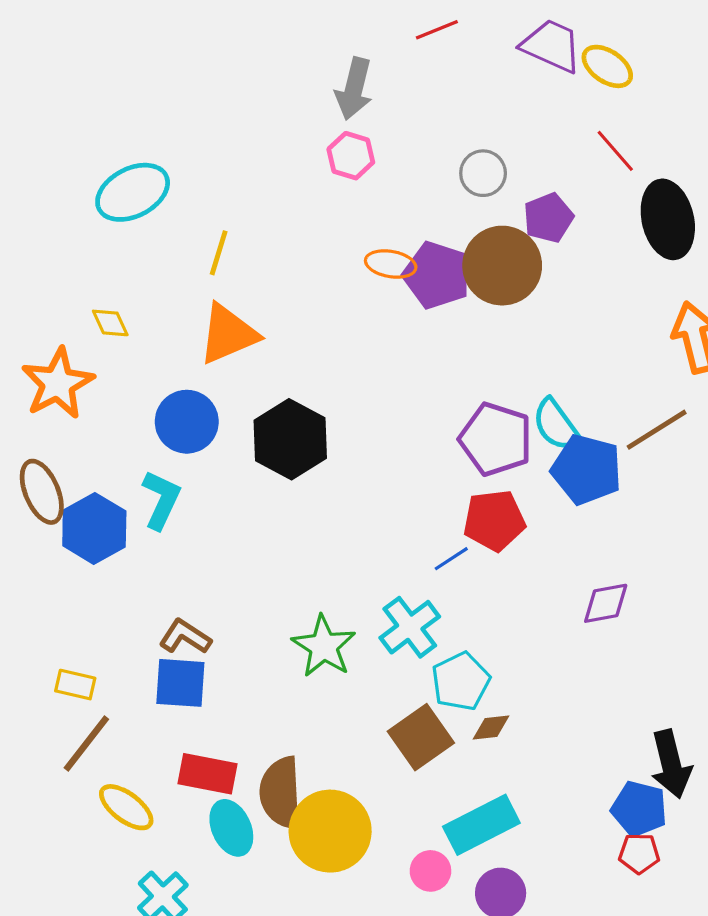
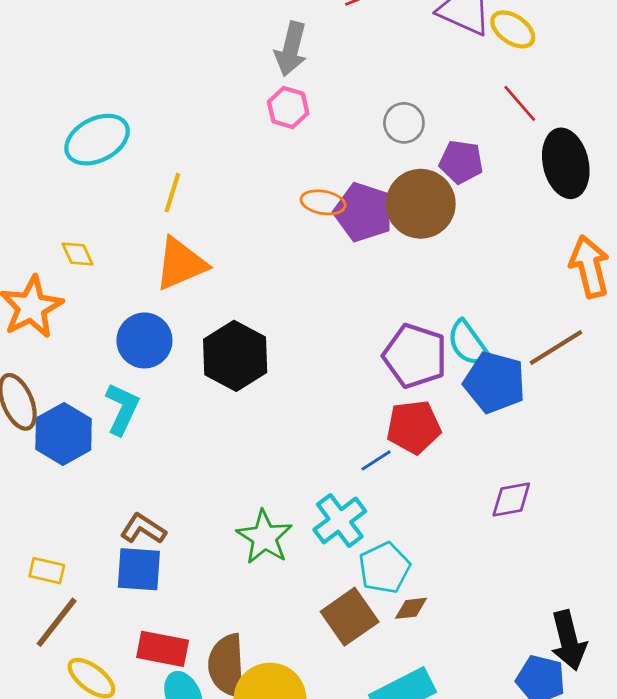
purple pentagon: (548, 218) -> (461, 162), turned 30

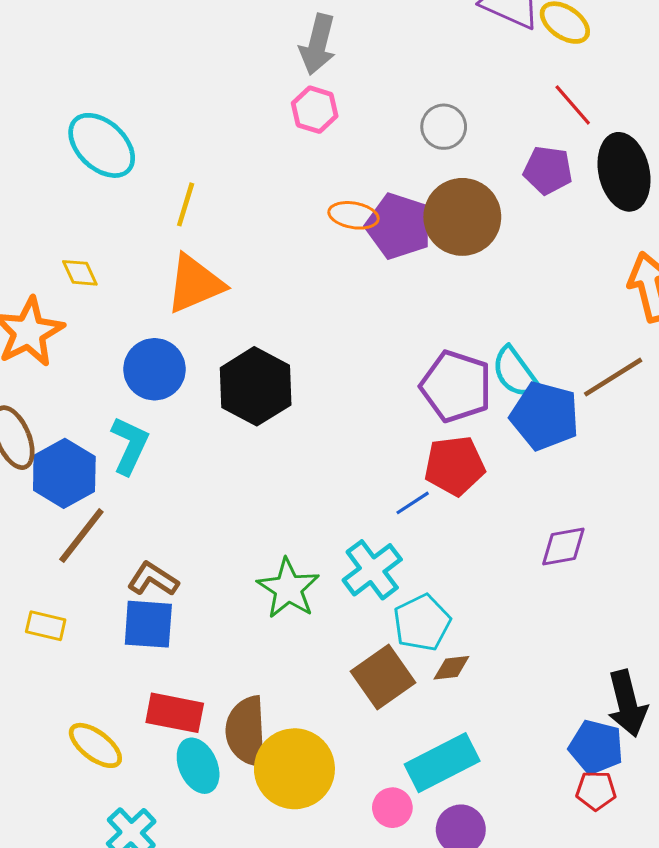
cyan ellipse: (97, 140) -> (102, 145), turned 70
purple pentagon: (461, 162) -> (548, 170), moved
brown line: (57, 622) -> (81, 536), moved

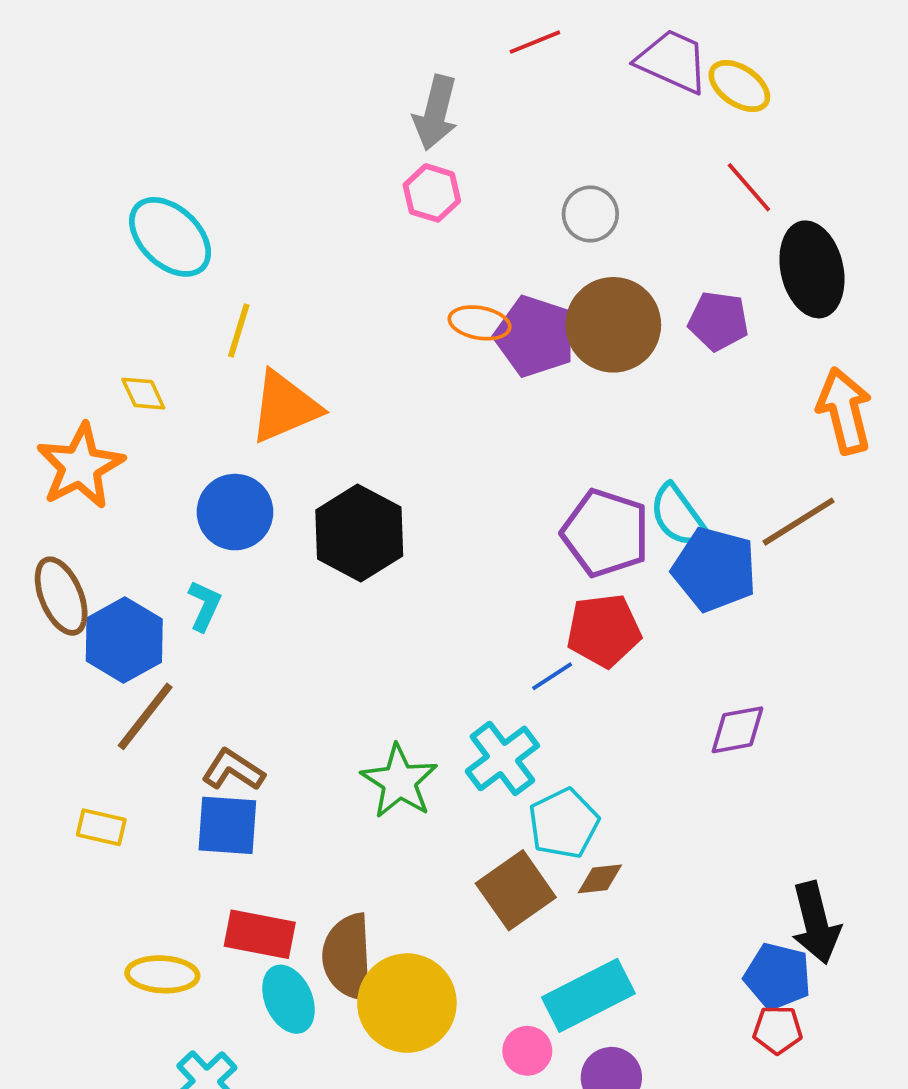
purple pentagon: (548, 170) -> (718, 321), moved
yellow line: (186, 204) -> (239, 331), moved
cyan L-shape: (130, 445) -> (204, 606), size x0.7
yellow ellipse: (95, 745) -> (162, 974), turned -34

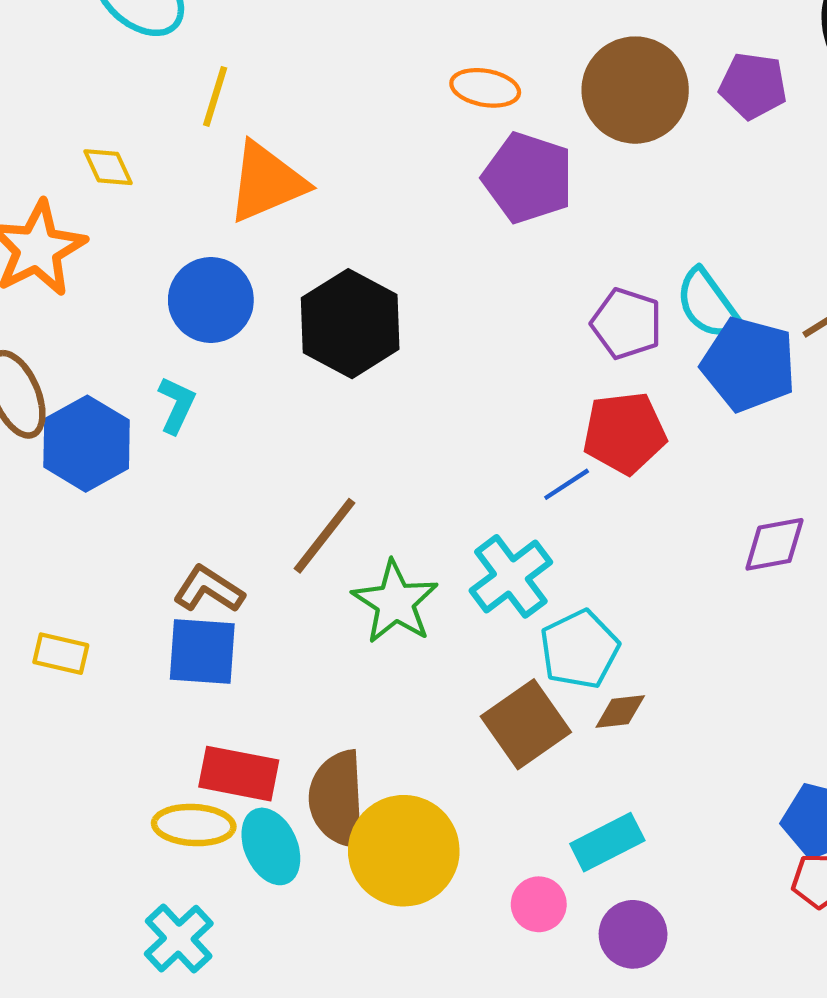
purple pentagon: (535, 336) -> (528, 178), moved
purple pentagon: (606, 533) -> (627, 324), size x0.7
brown line: (145, 716) -> (324, 536), moved
yellow ellipse: (162, 974) -> (194, 825), moved
cyan rectangle: (588, 995) -> (607, 842), size x0.7

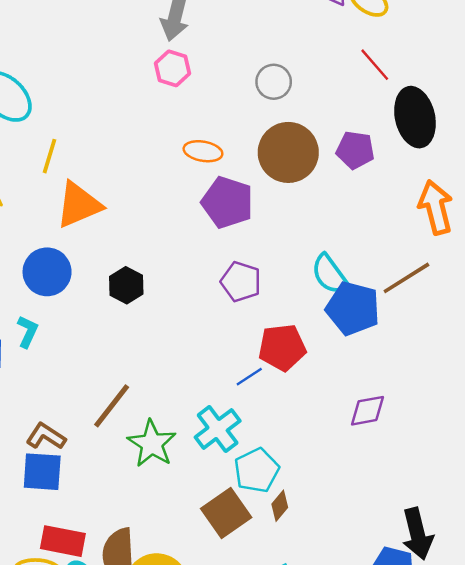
black hexagon: (350, 324) -> (126, 285), size x0.6
purple pentagon: (627, 324) -> (241, 282), moved
brown diamond: (620, 711) -> (280, 506), turned -44

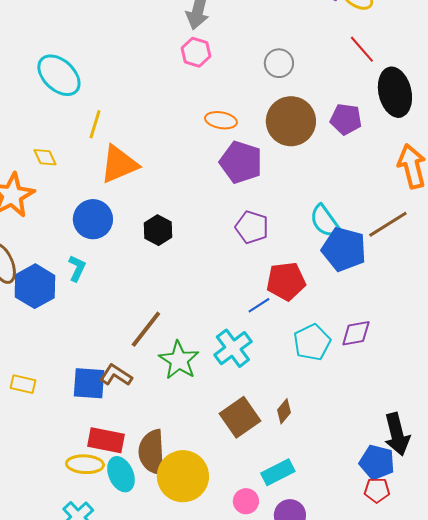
brown L-shape: (46, 436) -> (116, 375), moved
cyan pentagon: (257, 470) -> (312, 342), moved

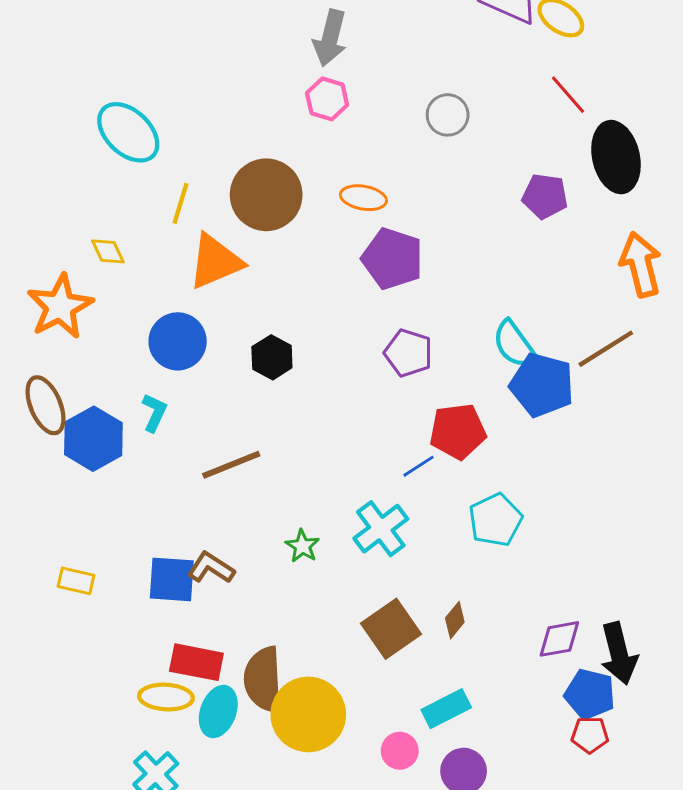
brown circle: (291, 121) -> (266, 195), moved
brown line: (146, 329) -> (231, 465), moved, turned 30
purple diamond: (356, 333) -> (559, 639), moved
green star: (179, 360) -> (302, 546), size x0.6
cyan ellipse: (121, 474) -> (218, 712), turned 44

